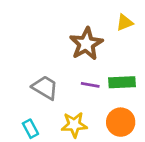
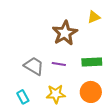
purple line: (90, 85) -> (59, 64), moved

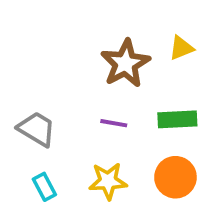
yellow triangle: (94, 17) -> (181, 48), moved
gray trapezoid: (34, 66) -> (37, 129), moved

